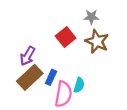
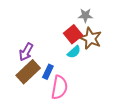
red square: (66, 37) -> (73, 34), moved
cyan semicircle: (79, 85) -> (74, 52), moved, turned 32

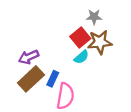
brown star: (91, 38) -> (100, 42), turned -30
purple arrow: (26, 52) -> (29, 57), turned 36

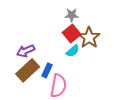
gray star: (94, 17) -> (72, 15), moved
brown star: (100, 42) -> (89, 38), turned -30

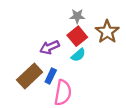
brown star: (89, 38) -> (107, 32), moved
purple arrow: (26, 51) -> (50, 47), moved

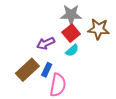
gray star: (77, 16) -> (71, 15), size x1.5
brown star: (107, 32) -> (99, 29), turned -30

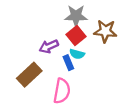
cyan semicircle: (72, 50) -> (77, 54), turned 56
blue rectangle: (47, 70) -> (68, 63), moved, turned -48

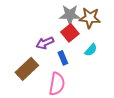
brown star: (105, 31) -> (90, 18), moved
cyan semicircle: (77, 54) -> (91, 50), moved, turned -64

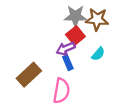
purple arrow: (45, 43) -> (66, 49), moved

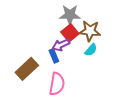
brown star: (97, 19) -> (90, 31), moved
blue rectangle: (68, 63) -> (54, 56), moved

